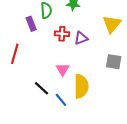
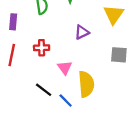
purple rectangle: (31, 24) -> (13, 22), moved, turned 32
red cross: (62, 34) -> (42, 48), moved

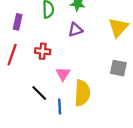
purple triangle: (82, 32) -> (75, 30), moved
blue line: (66, 101) -> (60, 107), turned 35

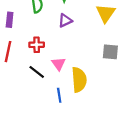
black line: (39, 93) -> (37, 72), moved

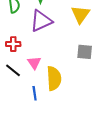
purple triangle: (65, 20) -> (41, 21), size x1.6

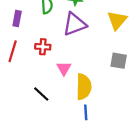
black line: (13, 70) -> (41, 94), moved
blue line: (35, 93) -> (86, 112), moved

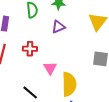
purple triangle: (75, 24) -> (58, 27), size x0.6

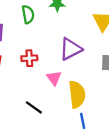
purple triangle: (58, 27) -> (71, 49), moved, size x1.5

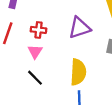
pink triangle: (54, 78) -> (35, 52), moved

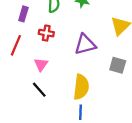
red cross: (38, 30) -> (46, 33), moved

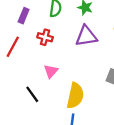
purple triangle: (85, 44) -> (86, 36), moved
pink triangle: (41, 65) -> (51, 71), moved

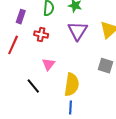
purple triangle: (86, 36) -> (78, 31), turned -45

